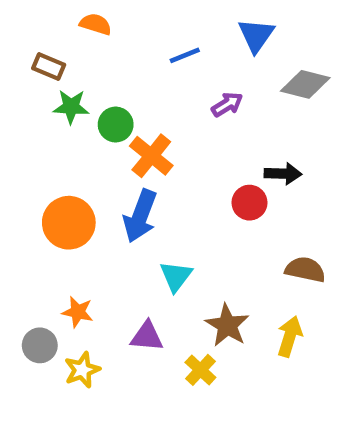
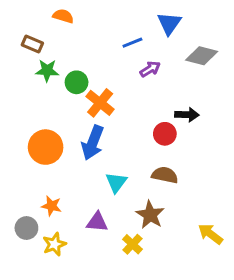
blue line: (185, 55) -> (132, 43), moved
brown semicircle: (305, 270) -> (165, 175), moved
yellow arrow: (290, 336) -> (210, 234), moved, turned -70

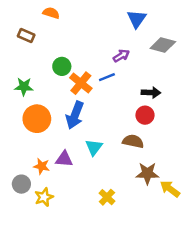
blue line: (132, 43) -> (107, 77), moved
green star: (47, 71) -> (24, 87), moved
red circle: (165, 134) -> (145, 115), moved
brown star: (150, 215) -> (147, 173), moved, turned -30
purple triangle: (97, 222) -> (64, 159), moved

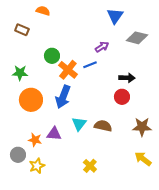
brown semicircle: (133, 141) -> (103, 126), moved
brown star: (147, 173) -> (142, 127), moved

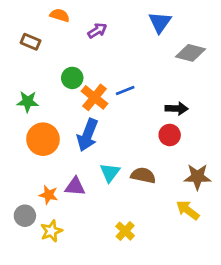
purple arrow: (102, 47) -> (97, 31), moved
yellow arrow: (143, 159) -> (188, 210), moved

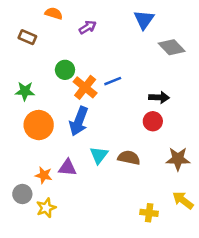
gray diamond: (191, 53) -> (172, 47), turned 32
yellow arrow: (188, 210) -> (183, 200), moved
yellow cross: (125, 231) -> (149, 213), moved, turned -36

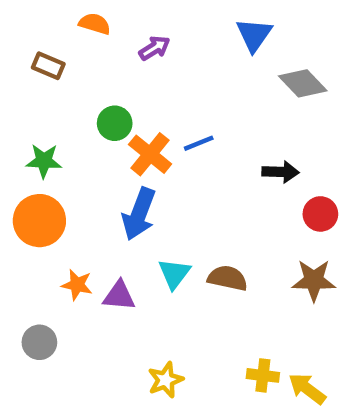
red circle: (153, 121) -> (320, 214), moved
orange circle: (39, 125) -> (39, 221), moved
orange star: (44, 175) -> (77, 285), moved
yellow arrow: (183, 200) -> (307, 389), moved
yellow star: (46, 208) -> (166, 380), moved

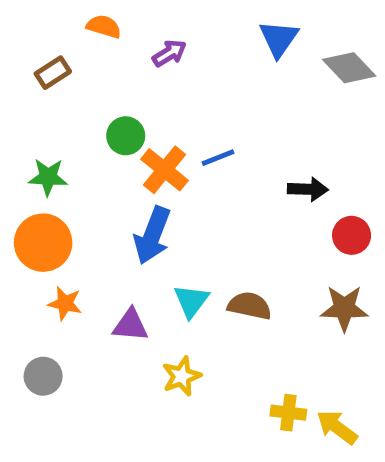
brown rectangle: (48, 66) -> (53, 73), turned -56
gray diamond: (303, 83) -> (349, 68), moved
orange star: (77, 285) -> (65, 303), moved
yellow star: (166, 380) -> (182, 376), moved

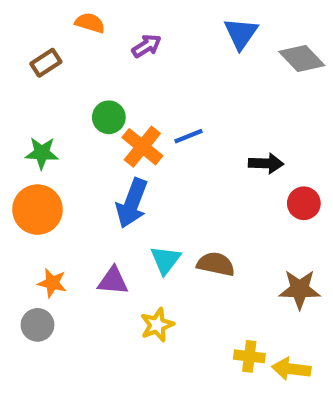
orange star: (65, 303) -> (52, 283), moved
brown star: (344, 308) -> (300, 289), moved
yellow arrow: (337, 427) -> (291, 369), turned -30

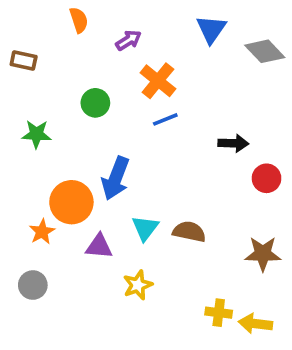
orange semicircle: (90, 23) -> (79, 20), turned 55
brown rectangle: (46, 63) -> (24, 61), moved, turned 45
orange cross: (142, 147) -> (158, 81), moved
orange circle: (38, 210) -> (71, 202), moved
orange star: (52, 283) -> (42, 232), moved, turned 30

